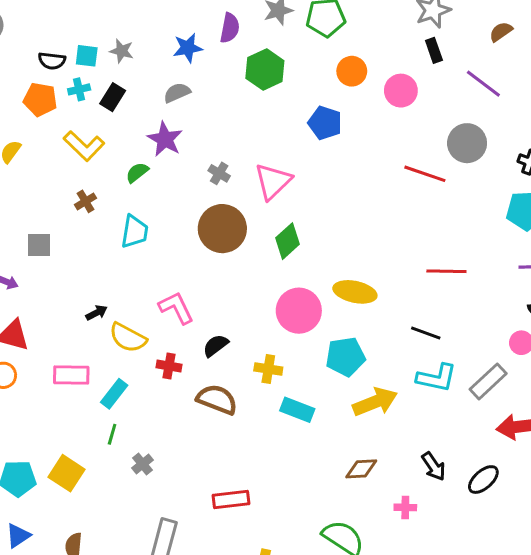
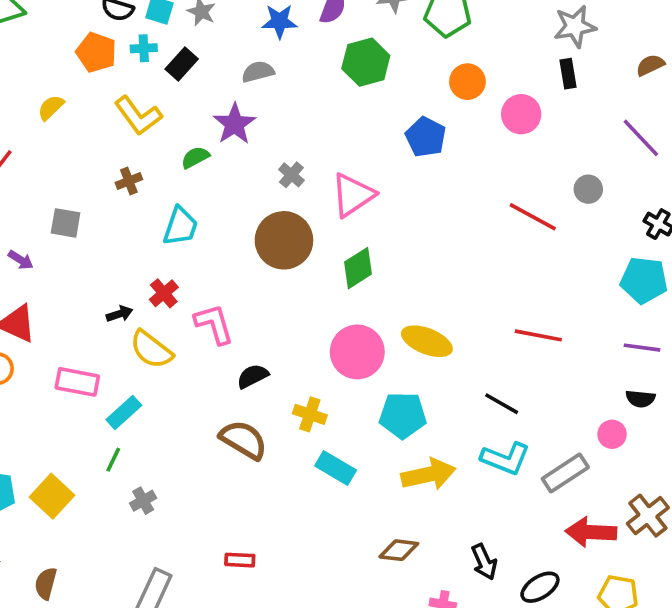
purple line: (483, 84) -> (641, 138), moved
gray circle: (467, 143) -> (588, 189), size x0.6
red cross: (169, 366) -> (164, 293), moved, turned 30
red rectangle: (231, 500) -> (240, 560), size x0.7

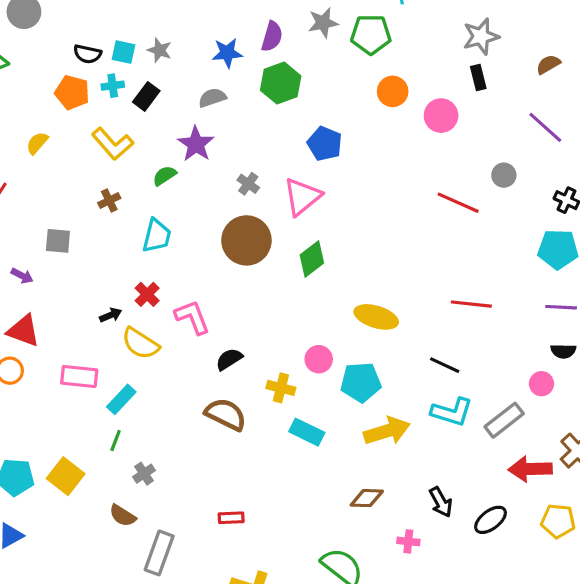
green hexagon: (366, 62) -> (281, 83), moved
blue pentagon: (426, 137) -> (325, 144), moved
pink circle: (357, 352) -> (319, 359), moved, size x0.6
brown semicircle: (46, 583) -> (123, 516), moved, turned -68

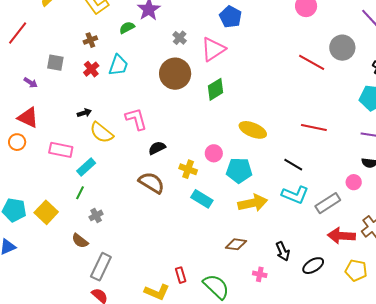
gray circle: (504, 175) -> (342, 48), size x1.6
red cross: (147, 294) -> (91, 69), moved
red rectangle: (231, 518) -> (181, 275), moved, turned 70

